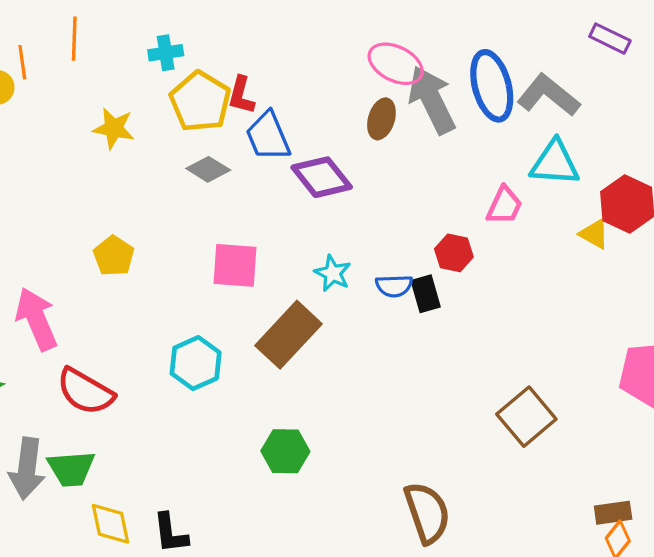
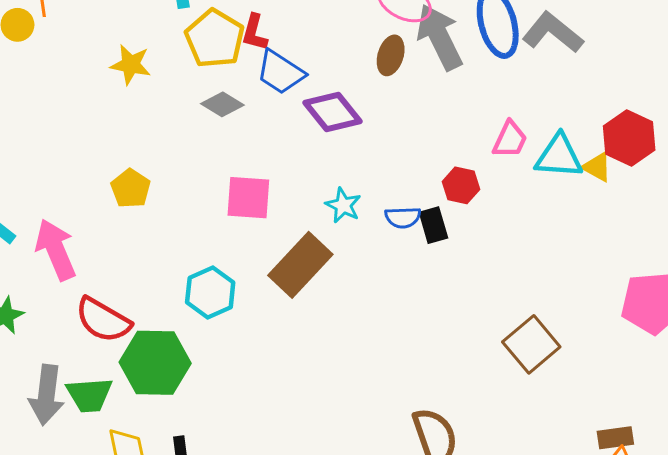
blue trapezoid: (268, 136) -> (281, 72), turned -34
cyan triangle: (555, 163) -> (559, 156), moved
green hexagon: (285, 451) -> (155, 363), moved, size x1.5

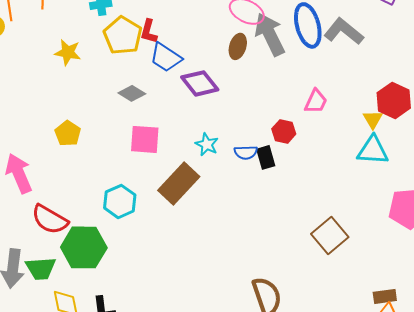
gray diamond: (222, 104) -> (132, 93), moved
cyan triangle: (559, 156) -> (373, 150), moved
yellow triangle: (597, 167) -> (373, 119), turned 30

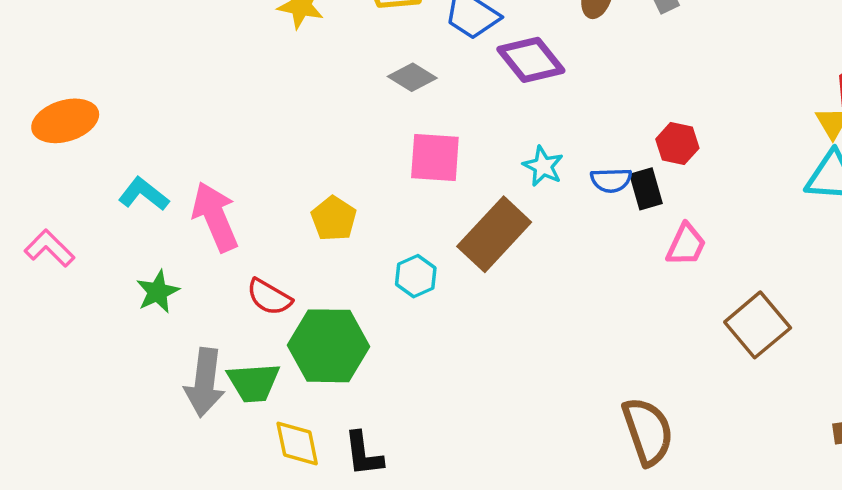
pink trapezoid: (316, 101) -> (686, 245), moved
yellow pentagon: (68, 133) -> (334, 219), moved
cyan hexagon: (120, 201) -> (416, 276), moved, size x0.7
red semicircle: (50, 219) -> (269, 297), size x0.7

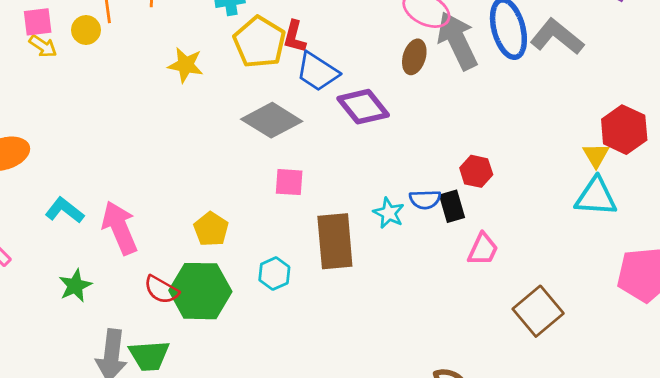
gray diamond: (412, 77) -> (272, 120), size x1.6
pink square: (435, 157) -> (289, 182), size x0.7
cyan star: (543, 166) -> (389, 213), moved
brown rectangle: (494, 234) -> (335, 241), turned -48
green hexagon: (329, 346) -> (200, 291), moved

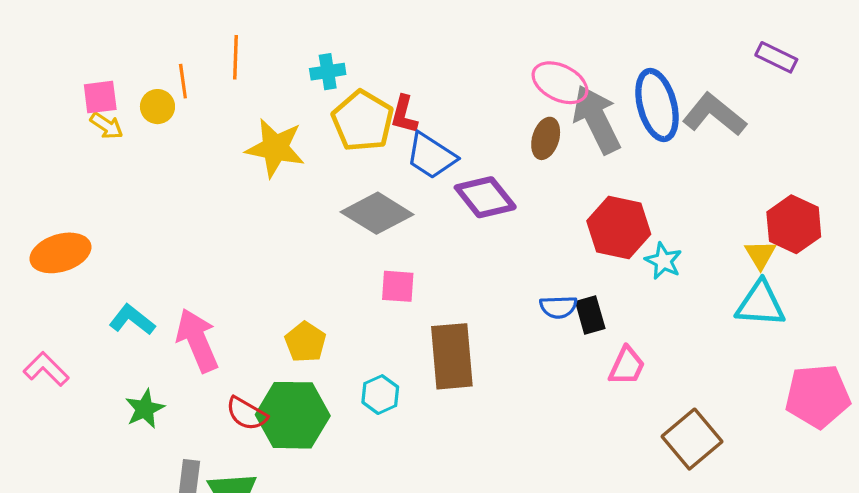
yellow star: (186, 65) -> (275, 148), size x1.4
red hexagon: (476, 171) -> (619, 227), moved, size x1.6
cyan star: (389, 213) -> (663, 261), moved

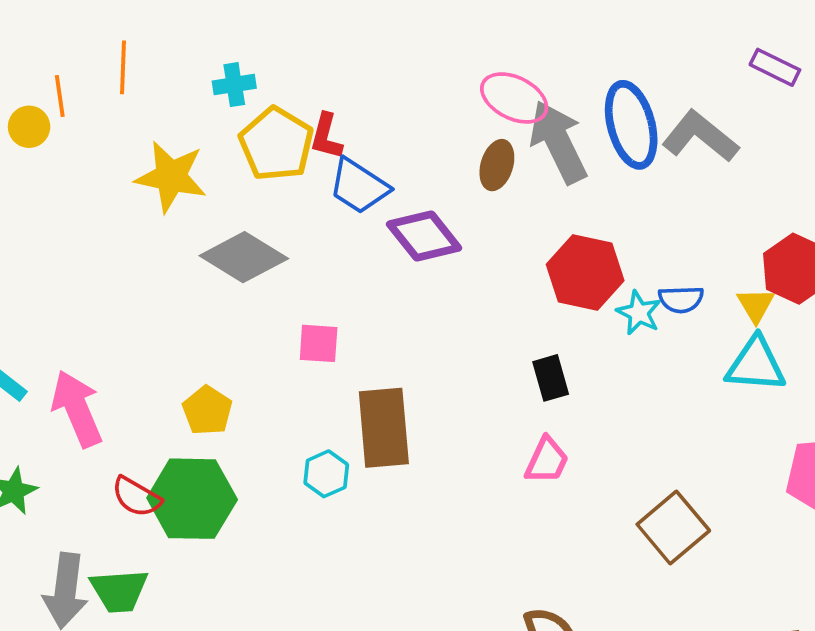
gray diamond: (377, 213) -> (244, 257), moved
blue semicircle: (558, 307) -> (681, 299), moved
pink trapezoid: (627, 366) -> (547, 460), moved
cyan hexagon: (380, 395) -> (326, 474), moved

